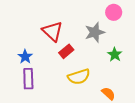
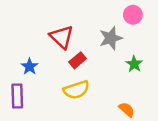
yellow semicircle: (79, 77) -> (76, 90), moved
purple rectangle: (28, 79) -> (17, 96), moved

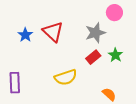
red rectangle: (78, 60) -> (93, 57), moved
blue star: (30, 66) -> (25, 35), moved

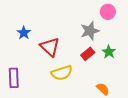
red triangle: (53, 32) -> (50, 47), moved

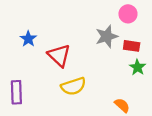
green star: (109, 52) -> (137, 67), moved
red rectangle: (88, 54) -> (132, 46), moved, turned 48

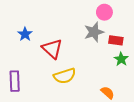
pink circle: (128, 14) -> (104, 12), moved

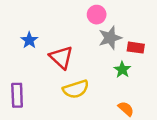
pink circle: (104, 12) -> (97, 15), moved
green star: (121, 59) -> (122, 70), moved

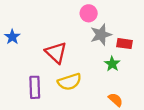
blue star: (29, 40) -> (12, 37), moved
purple rectangle: (17, 95) -> (35, 87), moved

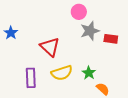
green star: (112, 64) -> (89, 73), moved

